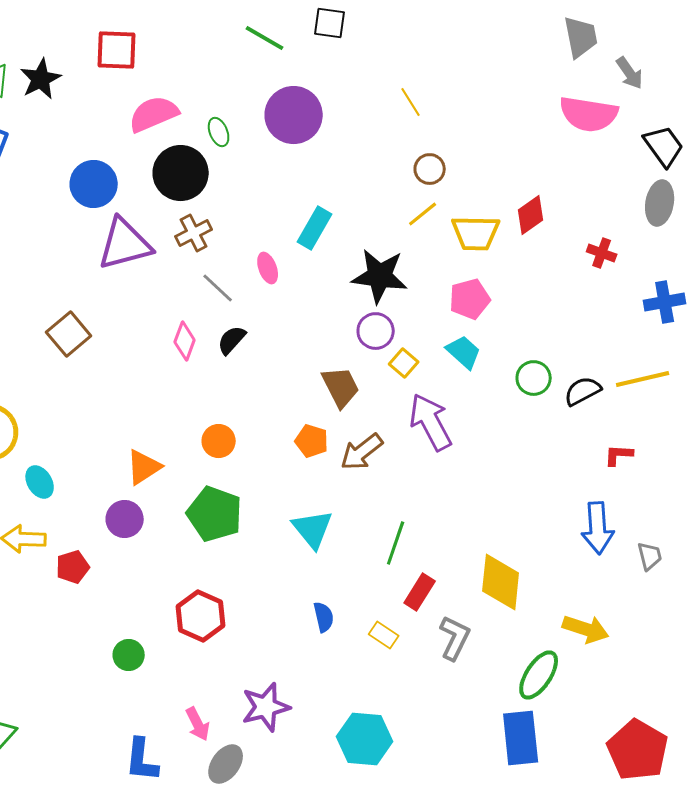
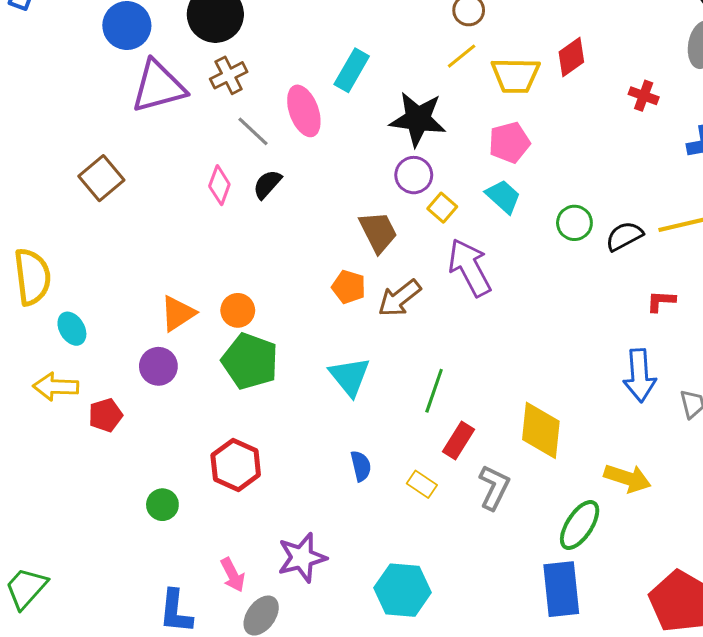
pink ellipse: (268, 268) -> (304, 111), size x1.6
orange circle: (219, 441) -> (238, 310), moved

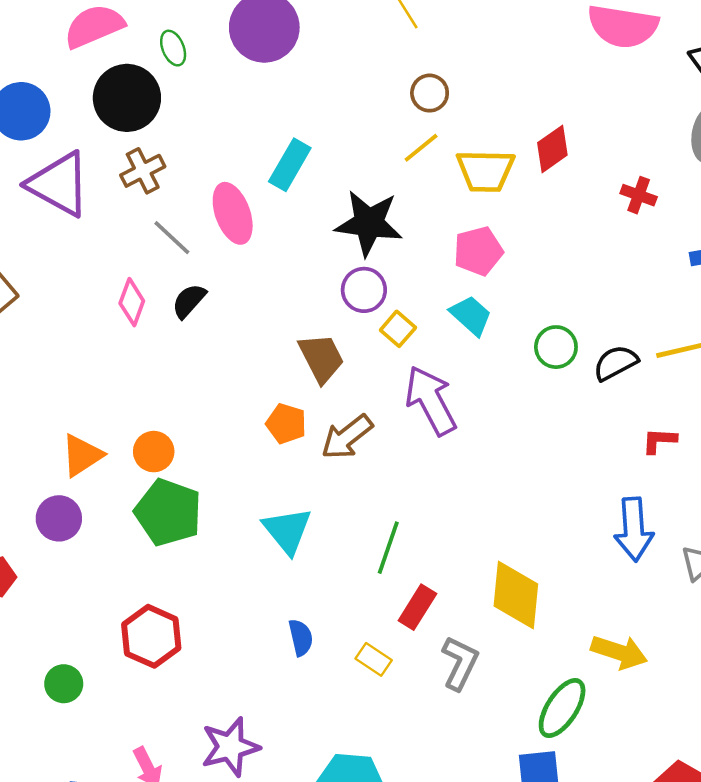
purple triangle: (158, 87) -> (59, 184), turned 44

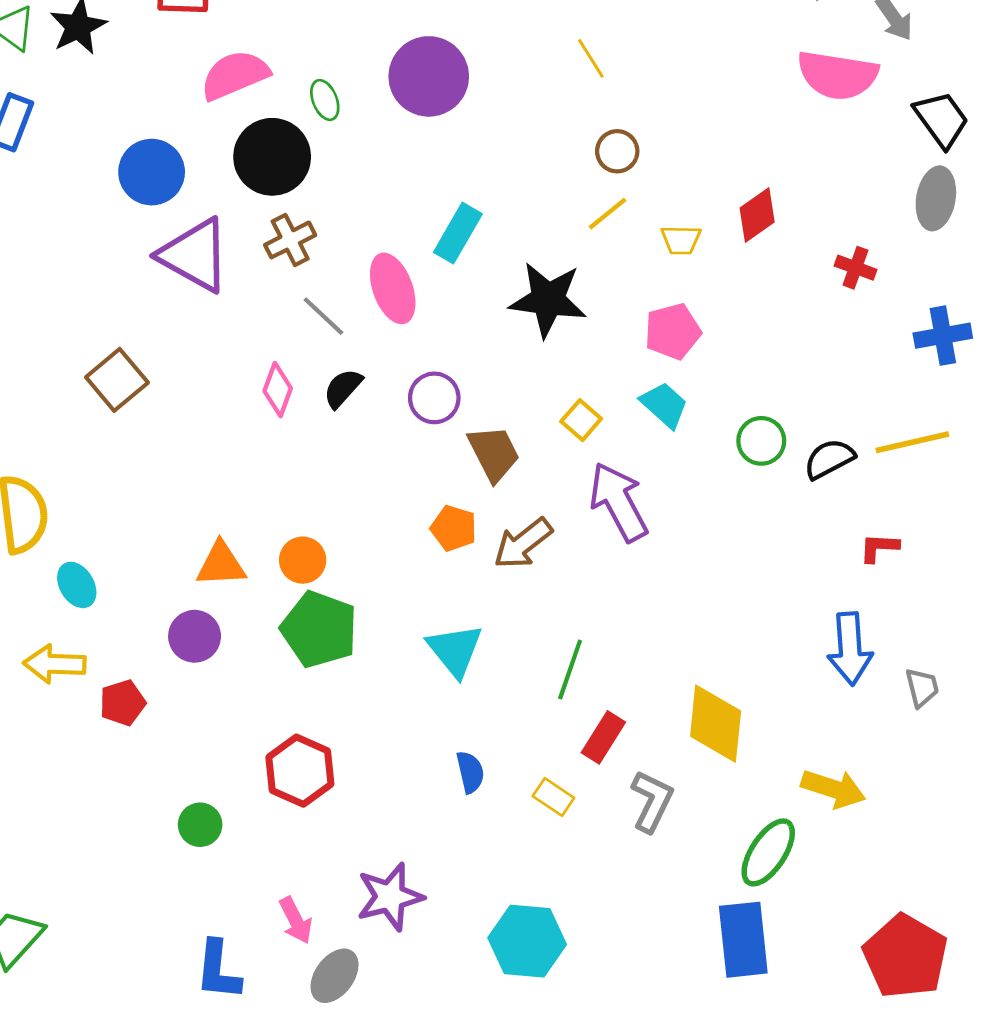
yellow trapezoid: (485, 171) -> (681, 240), size x0.6
purple circle: (364, 290) -> (434, 398), moved
orange triangle: (82, 455) -> (221, 564), turned 30

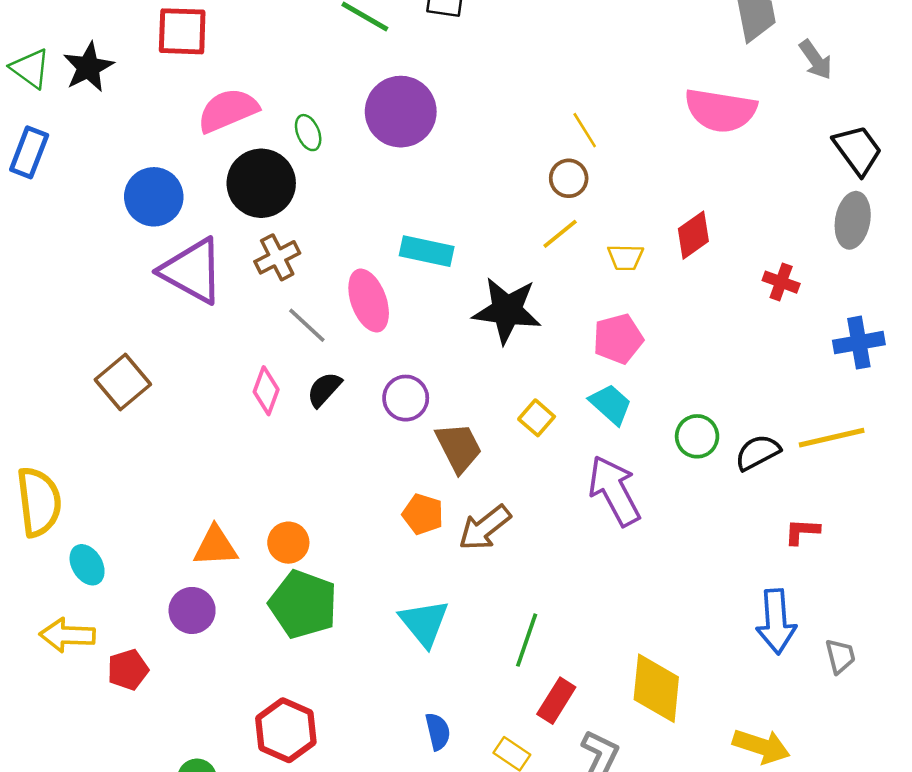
yellow line: (591, 58) -> (585, 130), moved
pink semicircle: (838, 75) -> (721, 110), moved
cyan rectangle: (458, 233) -> (427, 251), turned 72
purple arrow: (619, 502) -> (614, 491), moved

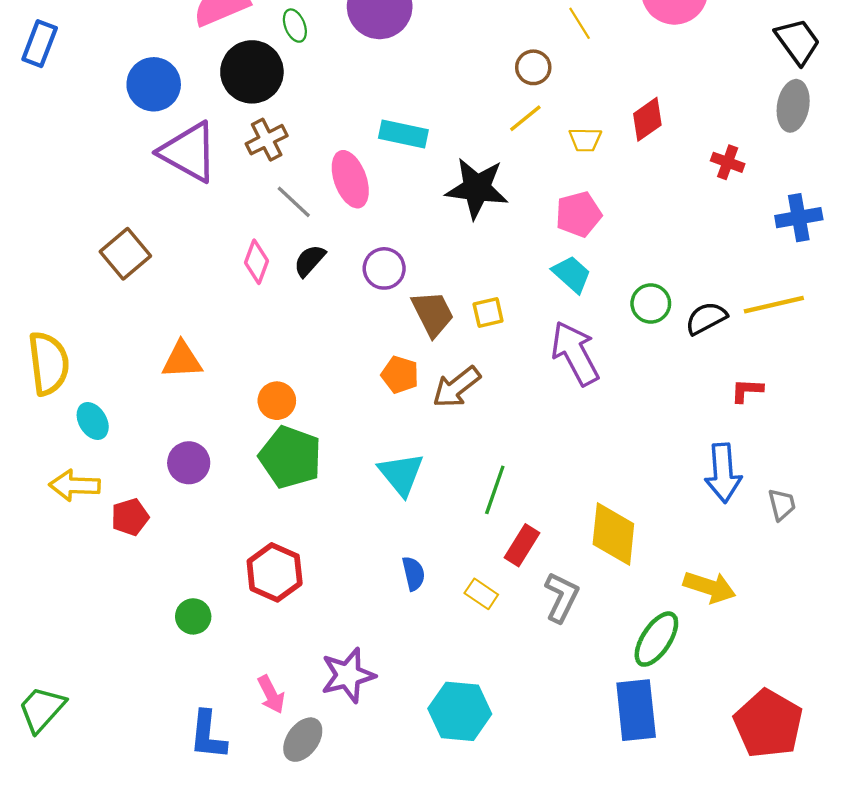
yellow line: (585, 130) -> (580, 23), moved
yellow square: (537, 418) -> (488, 313), moved, turned 36
orange triangle: (215, 546) -> (182, 360), moved

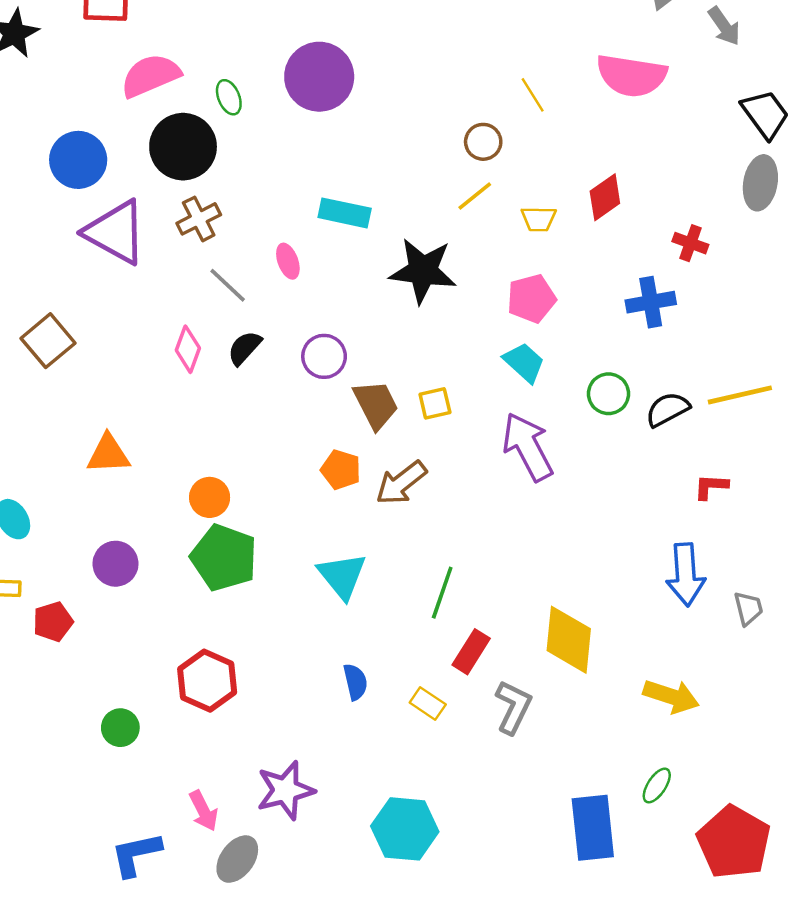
pink ellipse: (350, 179) -> (288, 261), size x0.6
blue cross: (799, 218) -> (651, 302), moved
green ellipse: (656, 639) -> (657, 785), moved, size x0.6
blue L-shape: (208, 735) -> (136, 854), turned 72

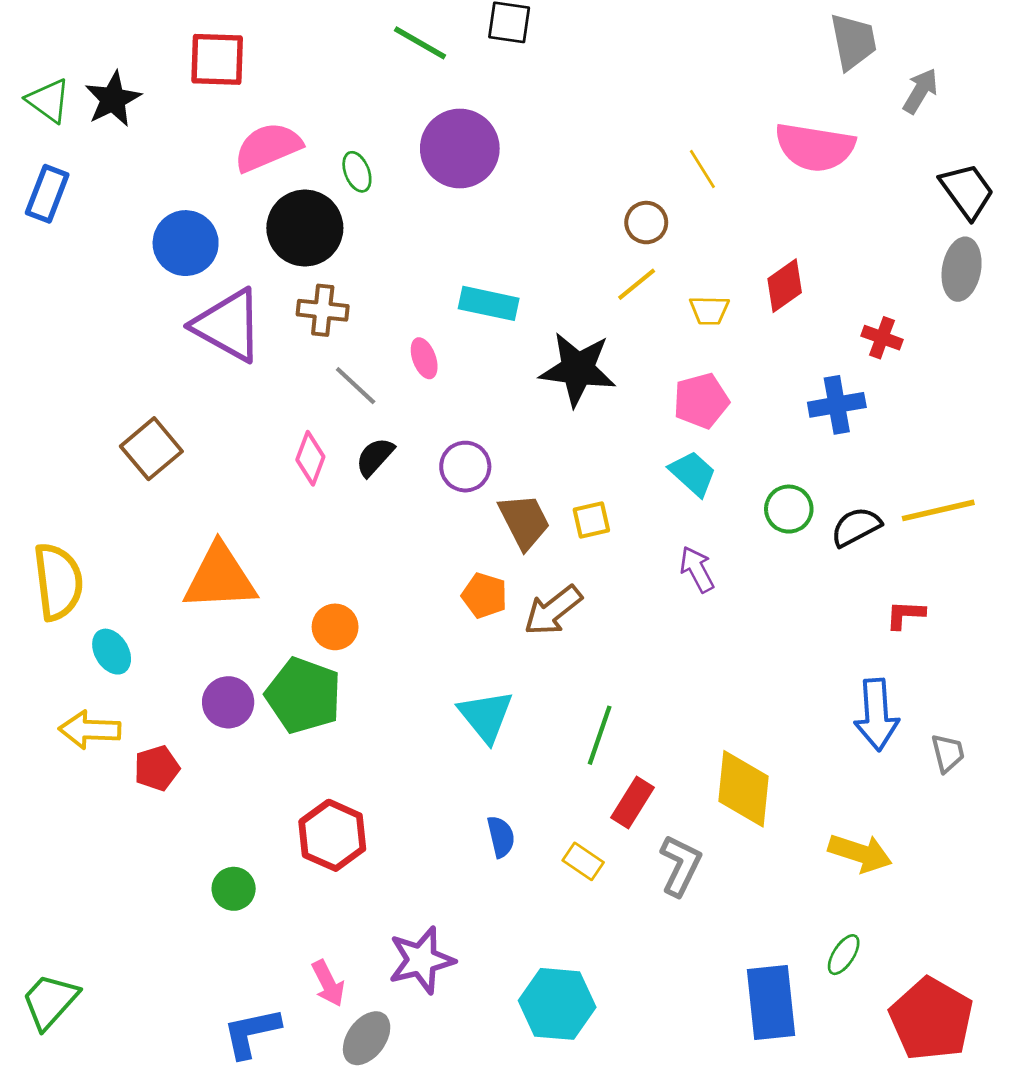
gray arrow: (724, 26) -> (920, 91), turned -114
brown cross: (199, 219) -> (323, 310), turned 33
purple arrow: (528, 447) -> (697, 569), size x0.6
orange triangle: (108, 454) -> (220, 578), size x1.5
green pentagon: (224, 558) -> (303, 695), moved

